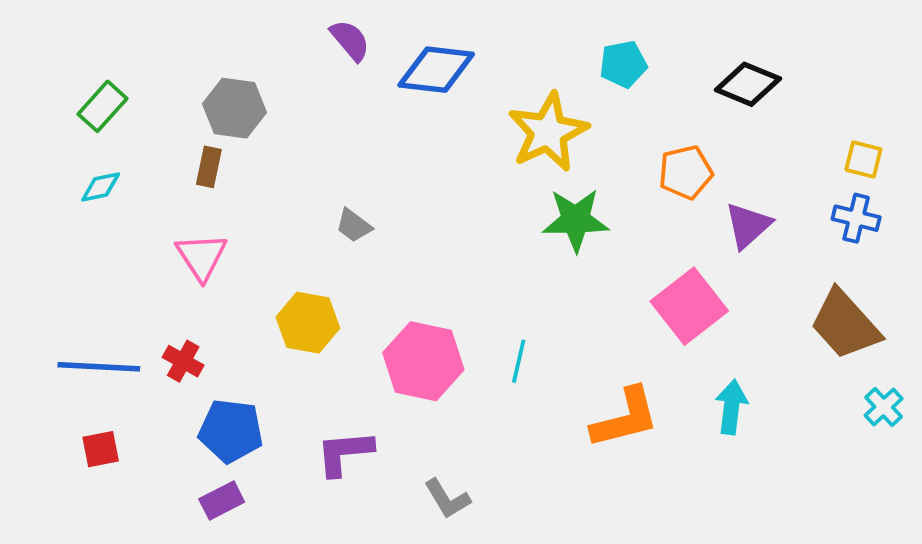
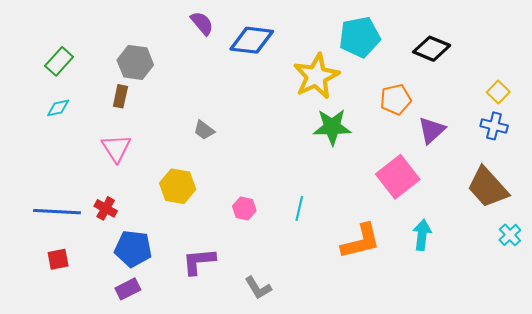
cyan pentagon: (623, 64) -> (360, 37), size x1.5
yellow square: (863, 159) -> (498, 92), turned 30
pink hexagon: (423, 361) -> (244, 208), size x0.5

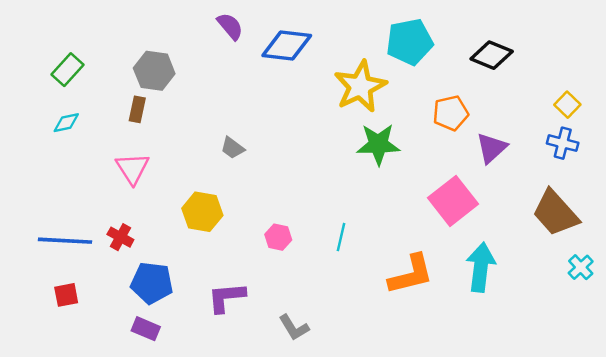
cyan arrow: (422, 235) -> (481, 267), size x1.4
purple rectangle: (128, 289) -> (146, 329), turned 50

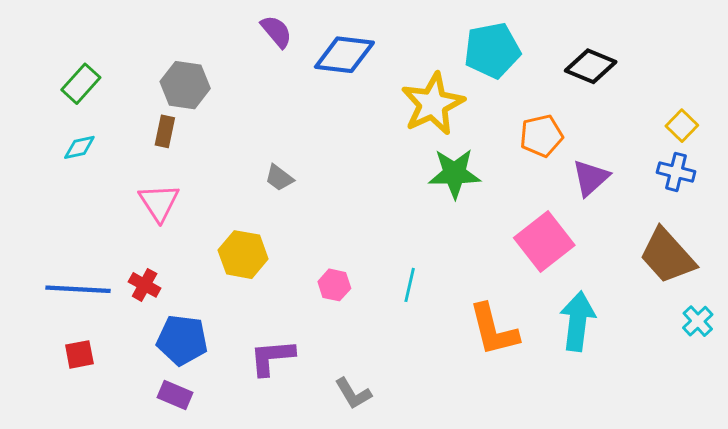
orange L-shape: (411, 274) -> (494, 330), turned 90

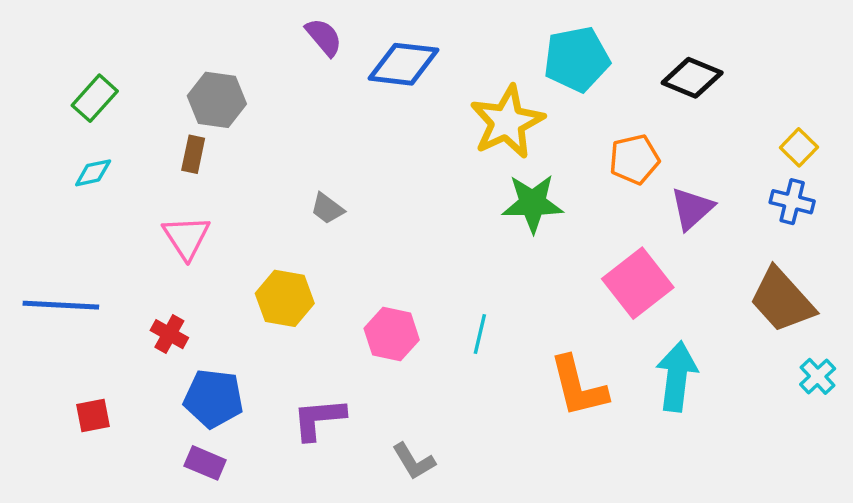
pink hexagon: (334, 285) -> (392, 334), size x1.4
blue line: (78, 289) -> (61, 305), moved

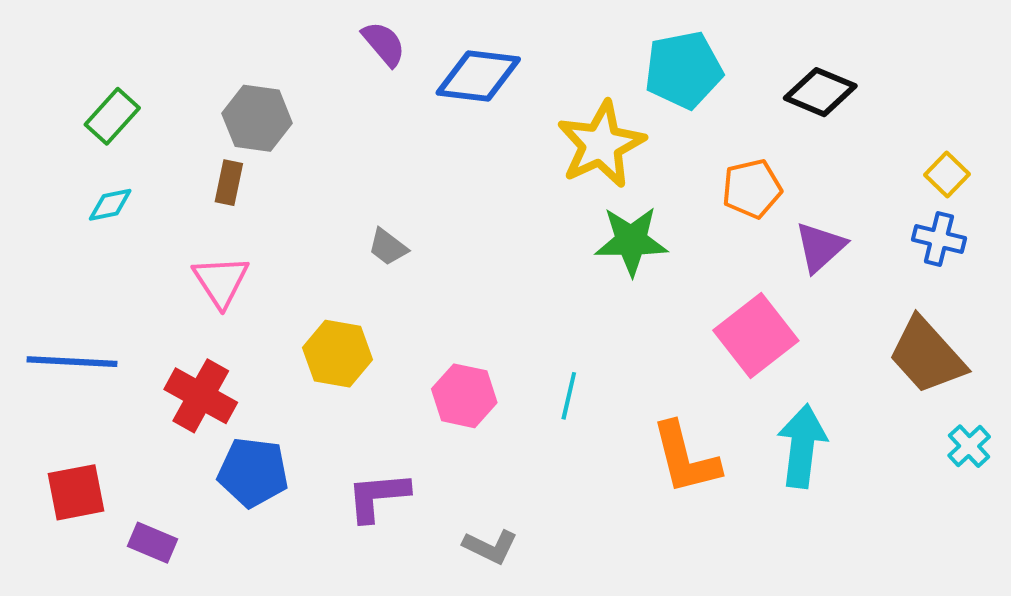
red cross: (169, 334) -> (201, 396), size x1.6
red square: (93, 415) -> (76, 492), moved, size x1.4
gray L-shape: (414, 461) -> (490, 547), turned -33
purple rectangle: (205, 463) -> (152, 543), moved

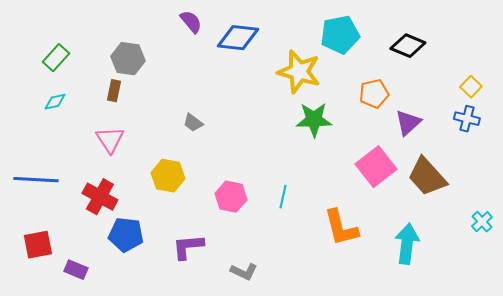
yellow star: (601, 144) -> (299, 72), turned -30
brown trapezoid: (927, 356) -> (427, 177), moved
cyan arrow: (802, 446) -> (407, 244), moved

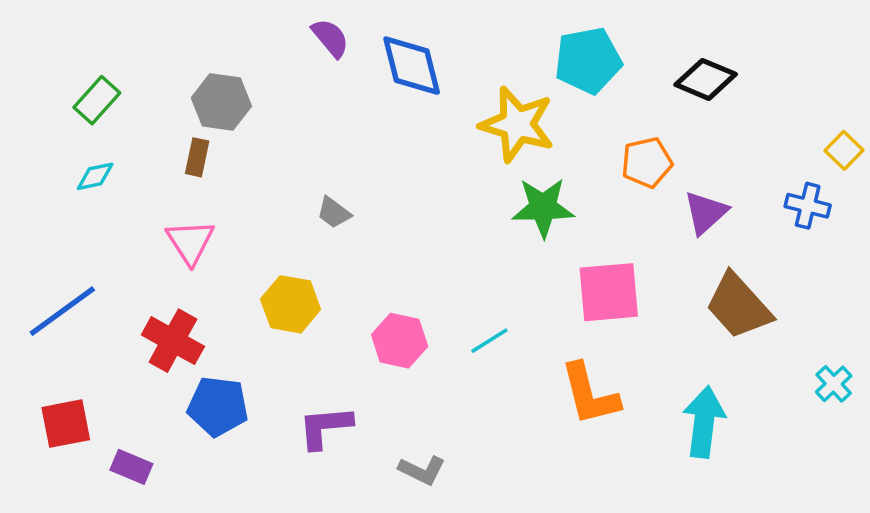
blue diamond: (238, 38) -> (412, 66), turned 69
yellow square: (471, 87) -> (844, 150), moved
pink square: (376, 167) -> (609, 292), moved, turned 33
blue line: (36, 180) -> (62, 311), turned -39
cyan line: (283, 197) -> (489, 341), turned 45

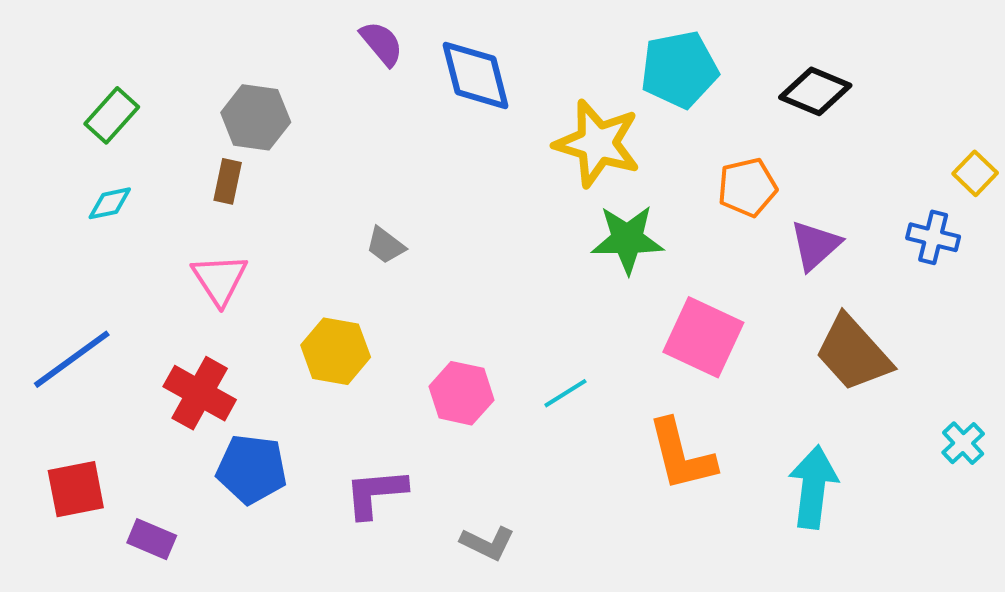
pink square: (609, 292) -> (703, 337), turned 30

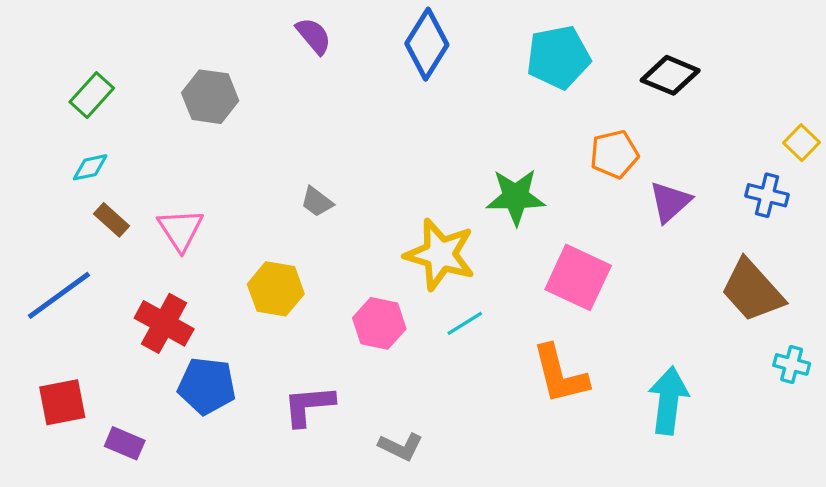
blue diamond: (475, 75) -> (427, 44), moved, turned 46
yellow star: (597, 143) -> (440, 254), moved
brown rectangle: (228, 181) -> (112, 220), moved, turned -60
brown trapezoid: (853, 353) -> (752, 291), moved
cyan cross: (963, 443) -> (792, 364), turned -32

